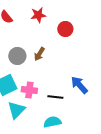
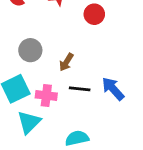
brown arrow: (39, 54) -> (66, 62), moved
black line: (55, 97) -> (80, 89), moved

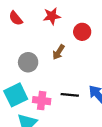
brown arrow: (66, 62) -> (59, 52), moved

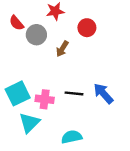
red semicircle: (16, 18) -> (16, 23), moved
gray circle: (28, 62) -> (36, 35), moved

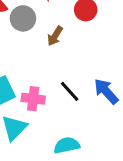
black line: (74, 93) -> (70, 91), turned 42

